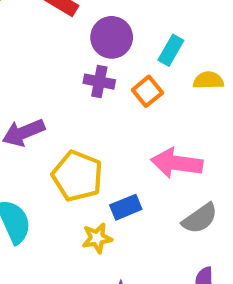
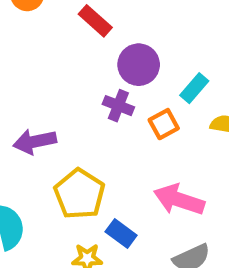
blue rectangle: (126, 207) -> (121, 233), turned 48

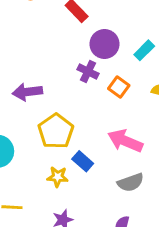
cyan rectangle: (194, 88) -> (144, 50), moved
orange square: (164, 124) -> (119, 87), turned -30

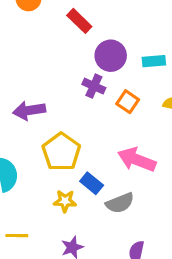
cyan rectangle: (144, 50) -> (154, 61), turned 42
gray semicircle: (131, 182) -> (120, 203), moved

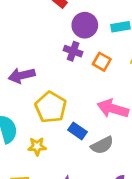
yellow star: (65, 201) -> (37, 146), moved

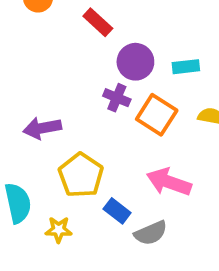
orange square: (102, 62) -> (157, 115), size x1.5

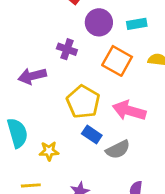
purple cross: (117, 98) -> (67, 49), moved
yellow pentagon: (81, 175) -> (83, 102), moved

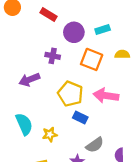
gray semicircle: (118, 149) -> (95, 145), moved

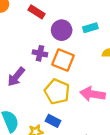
orange square: (92, 59) -> (63, 60), moved
purple arrow: (29, 80) -> (16, 77), turned -30
blue rectangle: (80, 117) -> (53, 121), moved

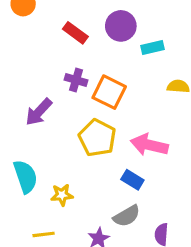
red rectangle: (37, 12) -> (75, 33), moved
purple circle: (62, 30) -> (121, 26), moved
blue rectangle: (53, 121) -> (132, 180), moved

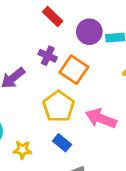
purple circle: (121, 26) -> (89, 32), moved
blue rectangle: (132, 180) -> (62, 143), moved

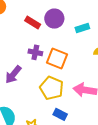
purple circle: (89, 32) -> (54, 19), moved

